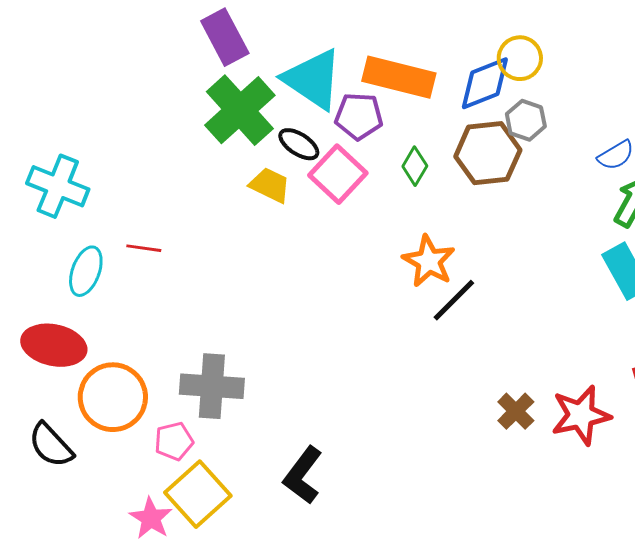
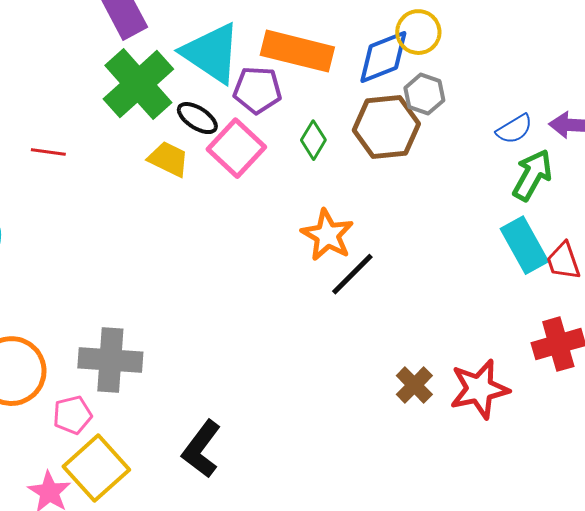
red line: (144, 248) -> (48, 152), moved

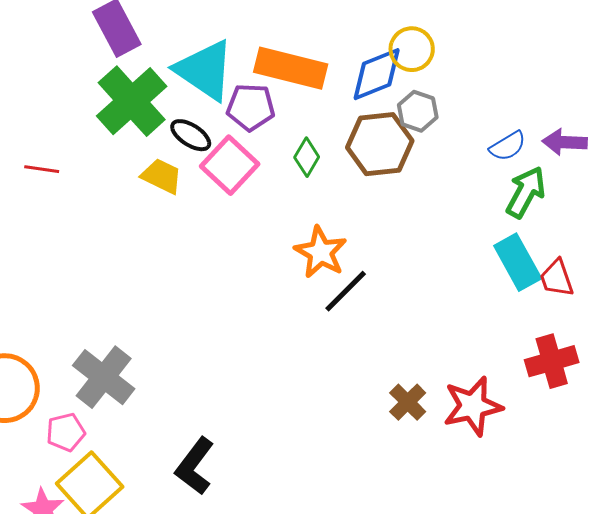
gray cross: (110, 360) -> (104, 377), turned 34

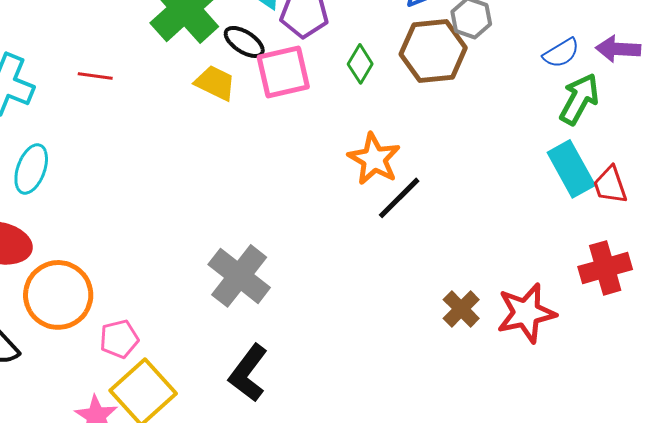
pink square: (230, 165) -> (283, 72), turned 34
gray cross: (104, 377) -> (239, 276), moved

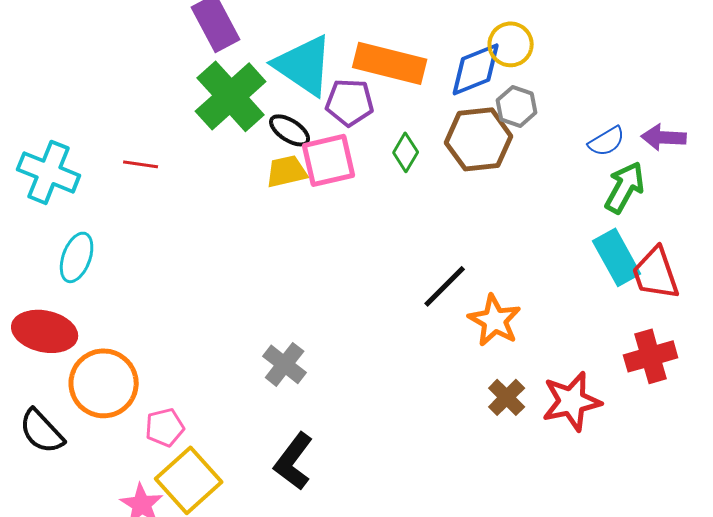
yellow trapezoid: (215, 83) -> (287, 171), moved, turned -39
orange star: (374, 159) -> (495, 320), moved
red trapezoid: (610, 185) -> (656, 273), size x1.4
gray cross: (239, 276) -> (285, 364), size x0.7

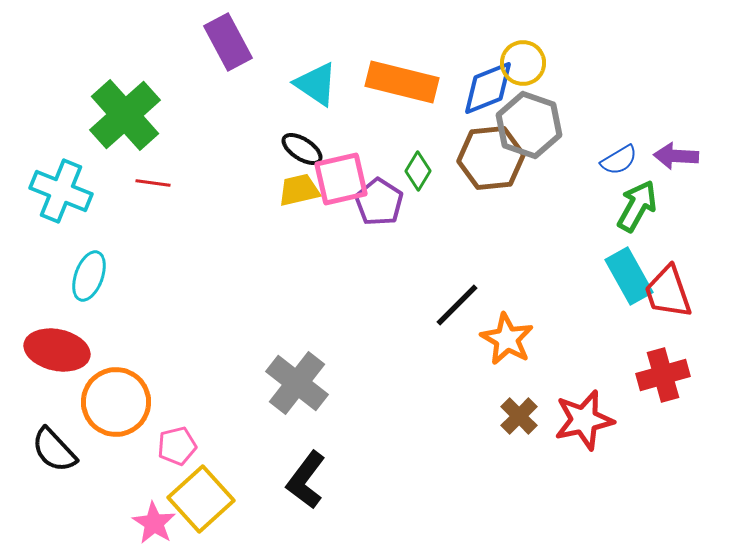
cyan triangle: (304, 65) -> (316, 84), size x0.7
green cross: (231, 96) -> (125, 115), moved
purple pentagon: (350, 102) -> (379, 202), moved, turned 30
gray hexagon: (517, 106) -> (529, 125), size x1.6
gray cross: (285, 364) -> (297, 383), size x1.4

